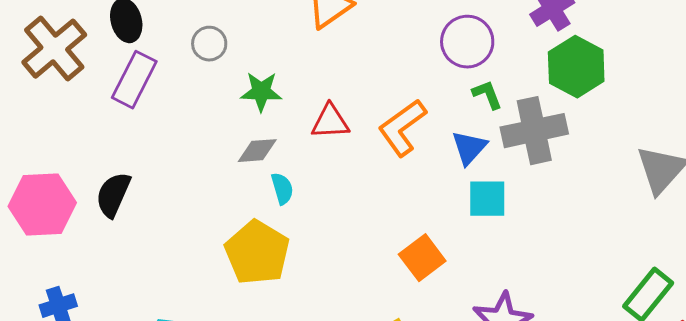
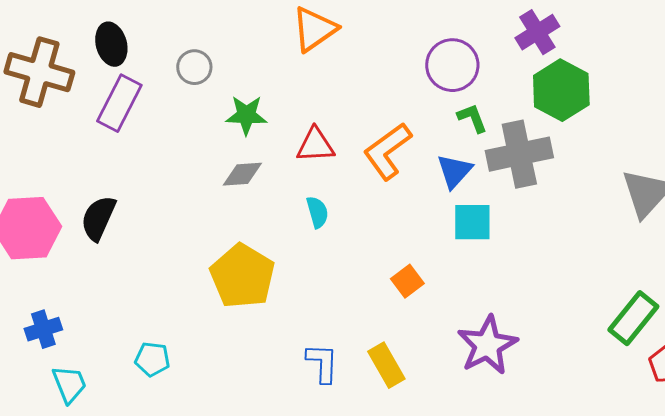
brown cross: (54, 49) -> (39, 72), turned -34
cyan semicircle: (282, 189) -> (317, 212), moved
orange square: (422, 258) -> (407, 281), size x0.7

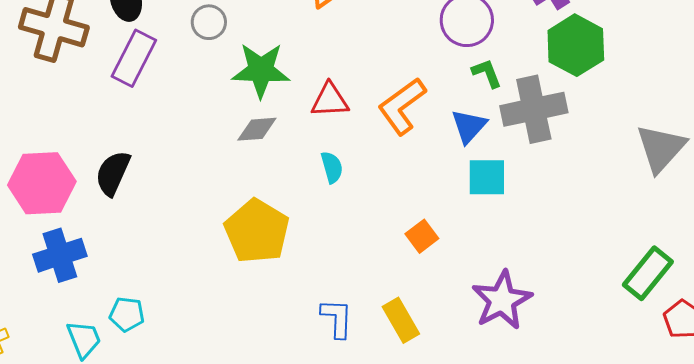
green star: (246, 115) -> (261, 70), size x1.4
blue cross: (43, 329) -> (60, 255), moved, size x1.4
cyan pentagon: (152, 359) -> (127, 314), moved

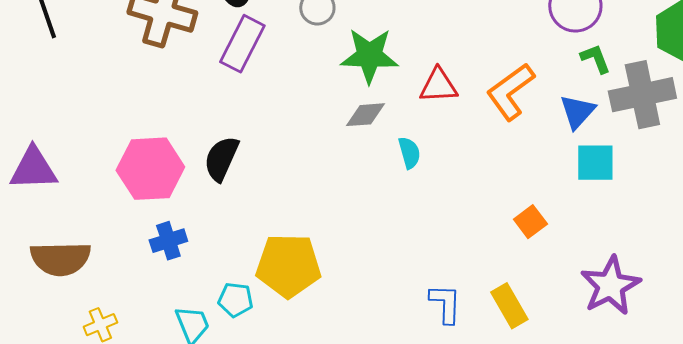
cyan semicircle: (332, 167) -> (409, 153), moved
yellow pentagon: (257, 231) -> (288, 266), moved, turned -30
blue cross: (60, 255) -> (168, 241), size x0.7

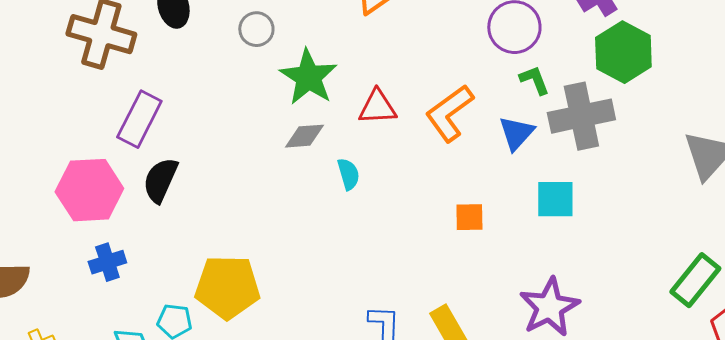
purple rectangle: (242, 44) -> (139, 119), moved
green star: (369, 56) -> (308, 77), turned 30
cyan square: (595, 163) -> (555, 199), moved
orange square: (530, 222) -> (469, 217), moved, turned 36

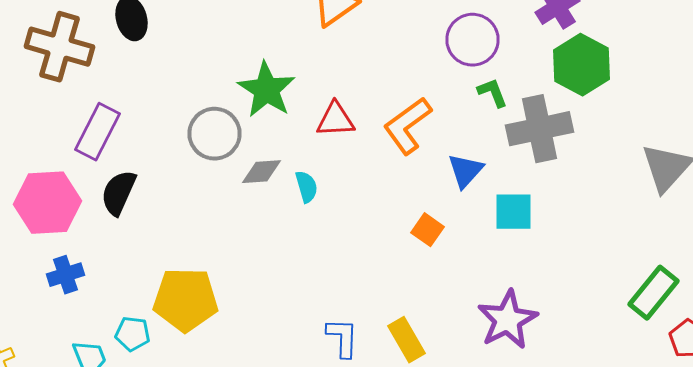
gray circle: (256, 29) -> (214, 134), moved, size x1.5
blue triangle: (516, 133) -> (466, 171), moved
gray diamond: (304, 136) -> (262, 172), moved
orange square: (469, 217) -> (428, 230), turned 36

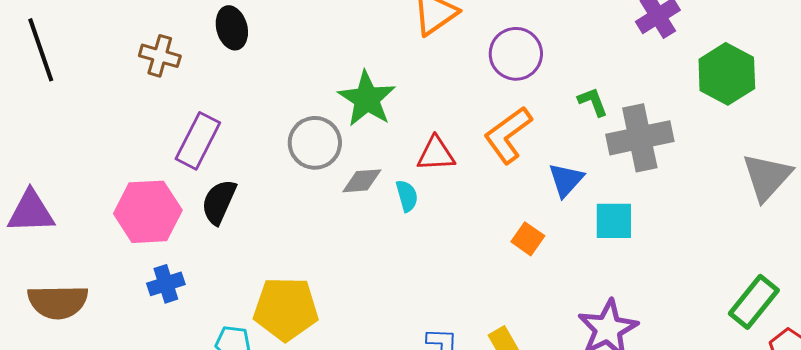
purple circle: (472, 40) -> (516, 54), moved
brown cross: (60, 47) -> (160, 56), size x0.6
green hexagon: (582, 65) -> (727, 74), moved
red triangle: (336, 120) -> (436, 154), moved

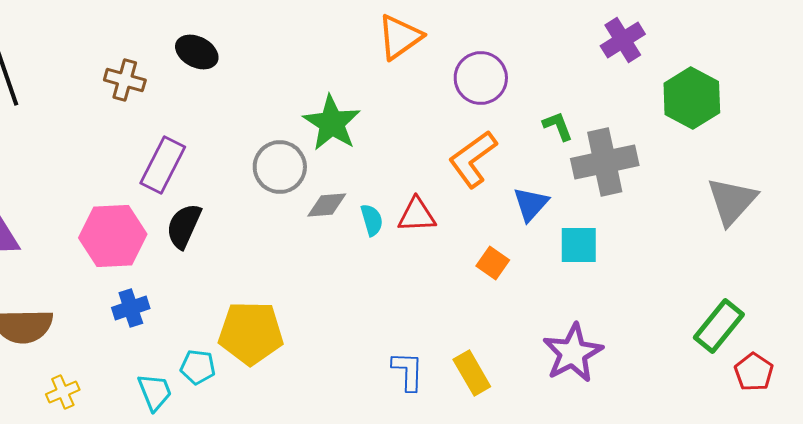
black ellipse: (232, 28) -> (197, 52), turned -48
red triangle: (436, 154) -> (417, 215), moved

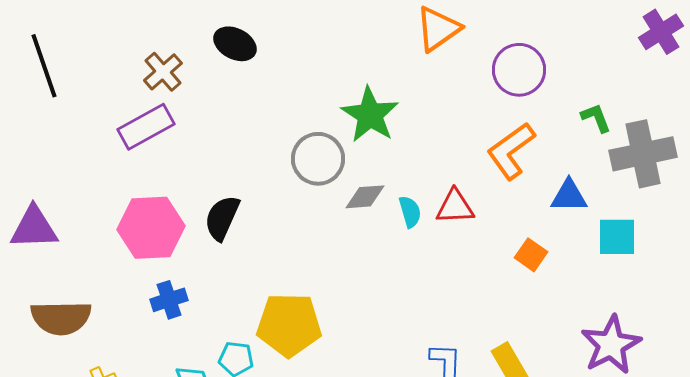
brown cross: (125, 80) -> (163, 72), turned 33
purple rectangle: (163, 165) -> (146, 127), moved, turned 34
blue triangle: (531, 204) -> (569, 196), turned 48

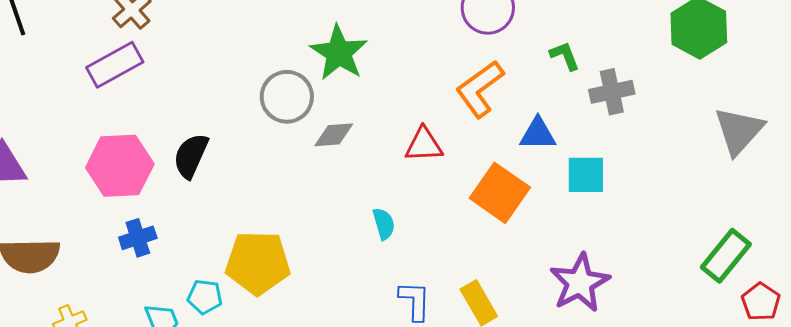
gray cross: (643, 154) -> (612, 92), size x0.7
cyan semicircle: (410, 212) -> (384, 224), moved
orange square: (531, 255) -> (500, 193), size x1.8

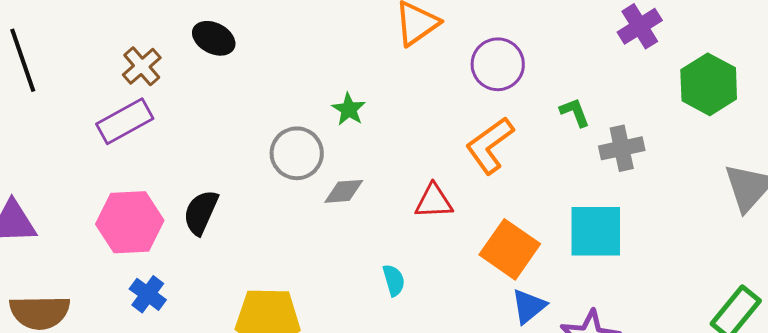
green star: (339, 53) -> (349, 109), size x0.6
blue triangle: (538, 134) -> (529, 306), moved, turned -39
cyan square: (586, 175) -> (596, 231), size x1.4
blue cross: (138, 238) -> (148, 294), turned -36

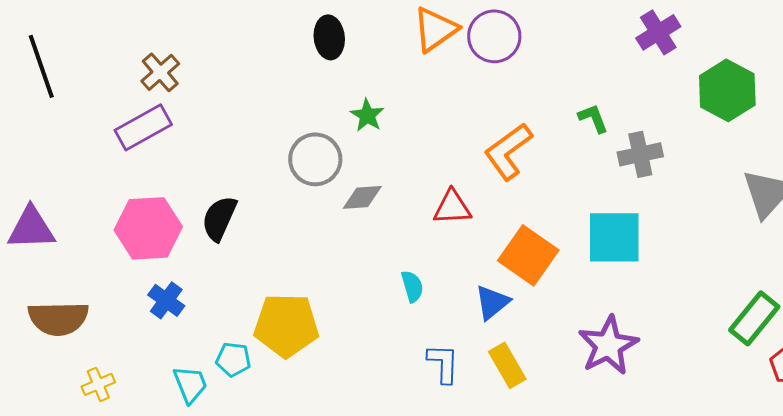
black ellipse: (214, 38) -> (329, 37), moved, turned 57
purple circle: (498, 64) -> (494, 36), moved
blue triangle: (529, 306) -> (492, 302), moved

